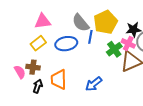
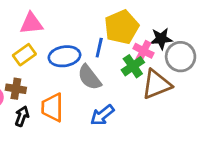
gray semicircle: (81, 23) -> (89, 77), moved
pink cross: (128, 43) -> (144, 51), moved

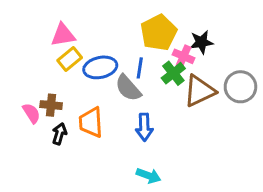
blue line: (99, 48) -> (140, 68), moved
yellow rectangle: (24, 55) -> (70, 59), moved
gray circle: (181, 57) -> (240, 87), moved
blue arrow: (102, 115) -> (144, 127), turned -50

